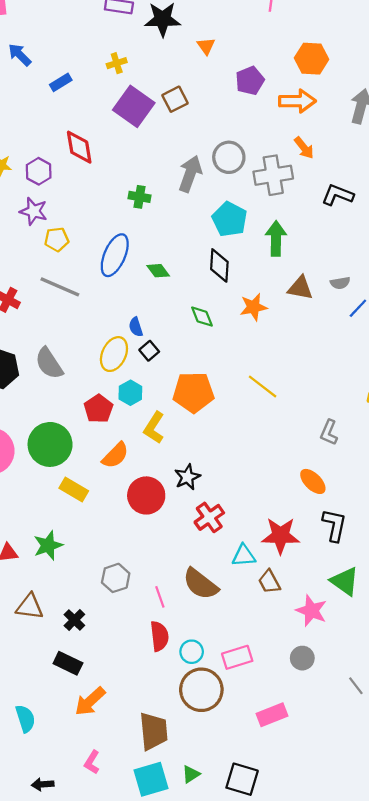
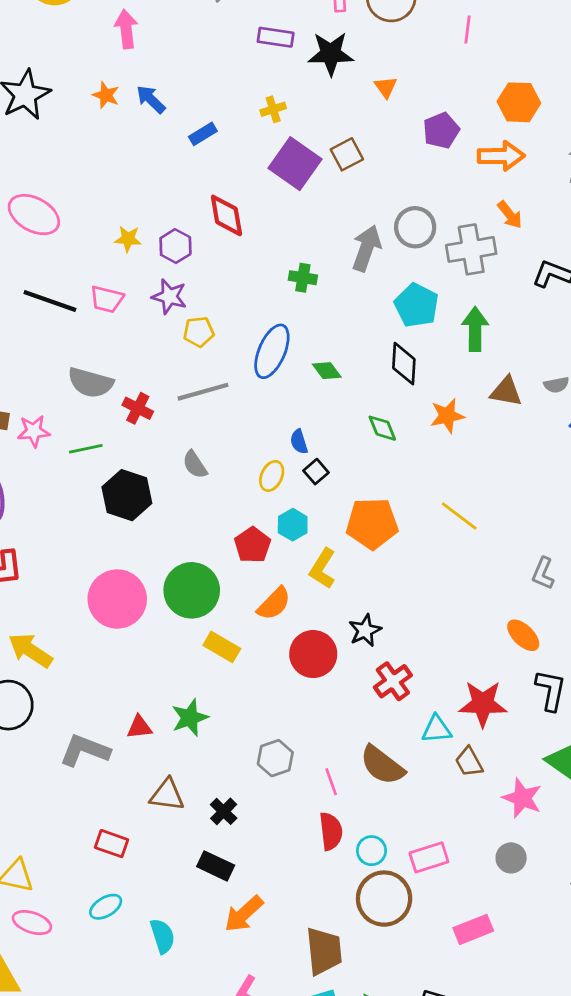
gray line: (60, 287) -> (203, 392), turned -39
yellow ellipse: (114, 354) -> (272, 476), size x0.7
gray semicircle: (49, 363) -> (195, 465), moved, size x0.7

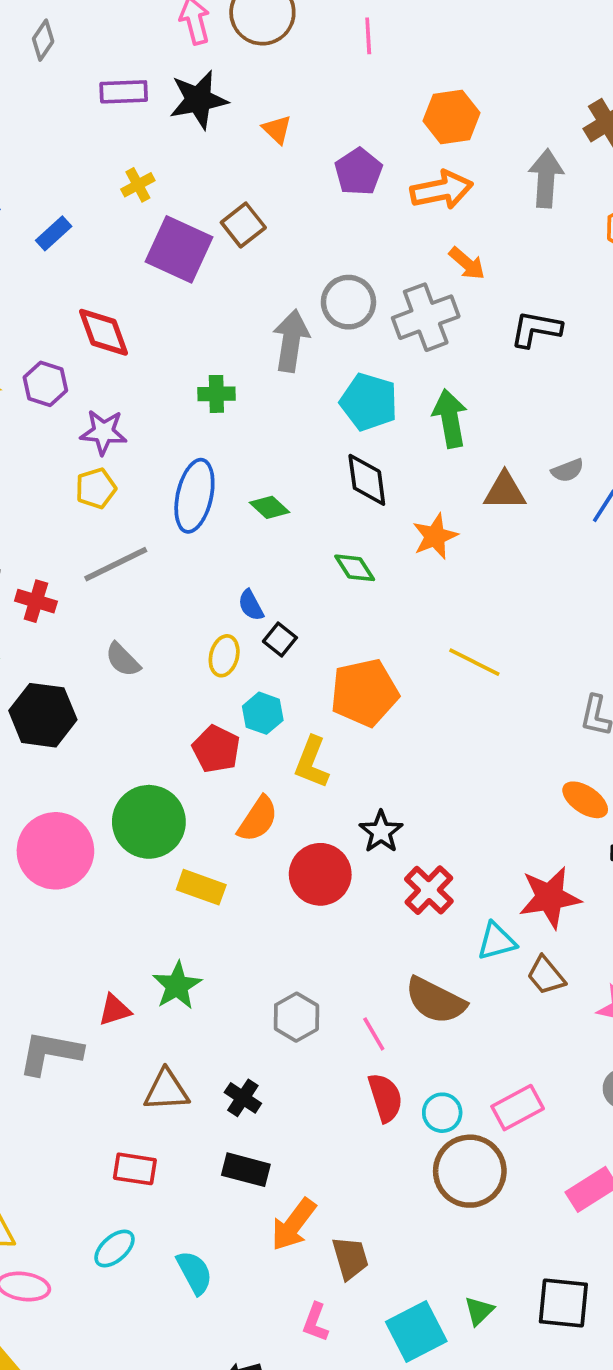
purple star: (169, 297) -> (103, 432), moved
red rectangle: (112, 844) -> (135, 1169), moved
brown trapezoid: (324, 951) -> (350, 1258), moved, size x0.7

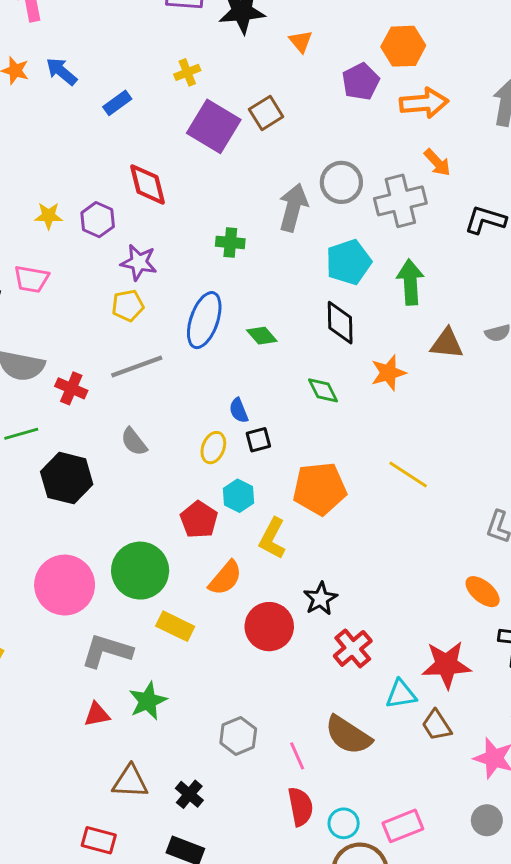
orange hexagon: (452, 117) -> (403, 46), moved
cyan pentagon: (369, 402) -> (349, 262), turned 30
black square: (280, 640) -> (258, 440), turned 30
gray L-shape: (50, 1053) -> (107, 651), moved

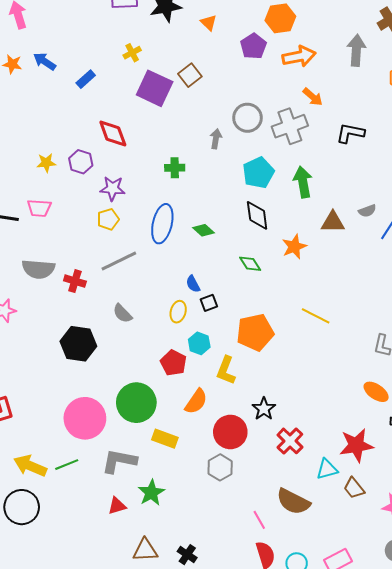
gray arrow: (293, 208) -> (216, 139), size x0.6
green line: (21, 434) -> (67, 465), moved
gray hexagon: (238, 736) -> (220, 467), moved

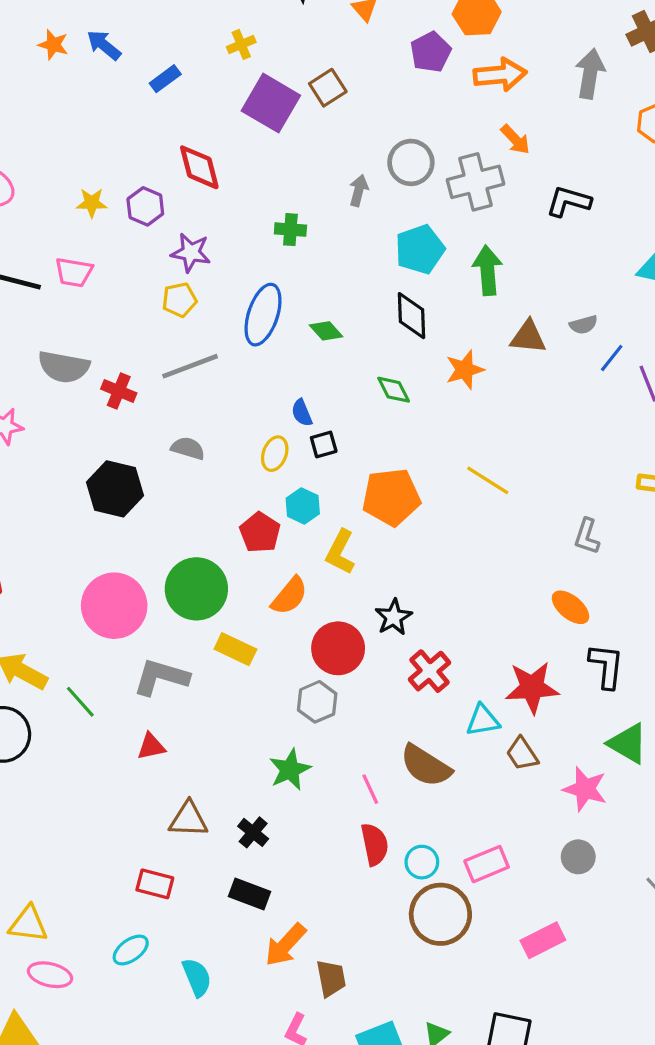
gray semicircle: (122, 313) -> (188, 448), turned 145
green line: (67, 465) -> (80, 702), moved, turned 65
green star: (151, 493) -> (290, 770), moved

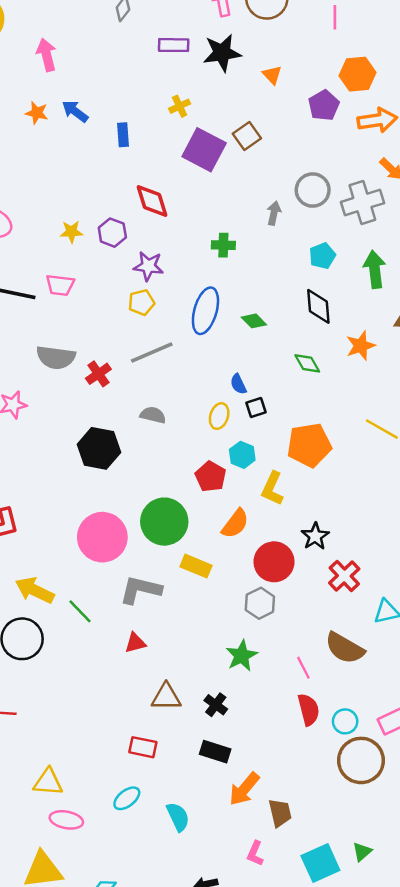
blue rectangle: (165, 79) -> (123, 135), turned -55
cyan pentagon: (420, 249) -> (322, 256), size x0.7
red cross: (119, 391) -> (98, 374), turned 35

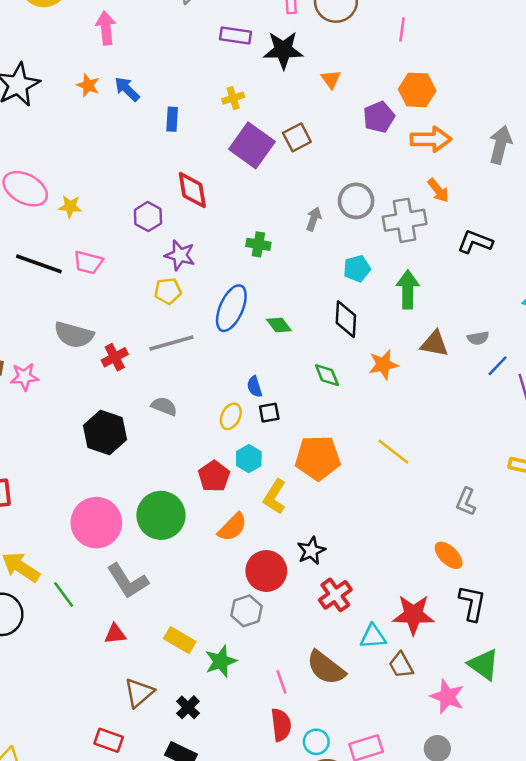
yellow star: (71, 232) -> (70, 207), moved
yellow rectangle: (196, 566) -> (180, 640), moved
gray L-shape: (140, 590) -> (128, 581), turned -144
brown triangle: (166, 697) -> (139, 693), turned -48

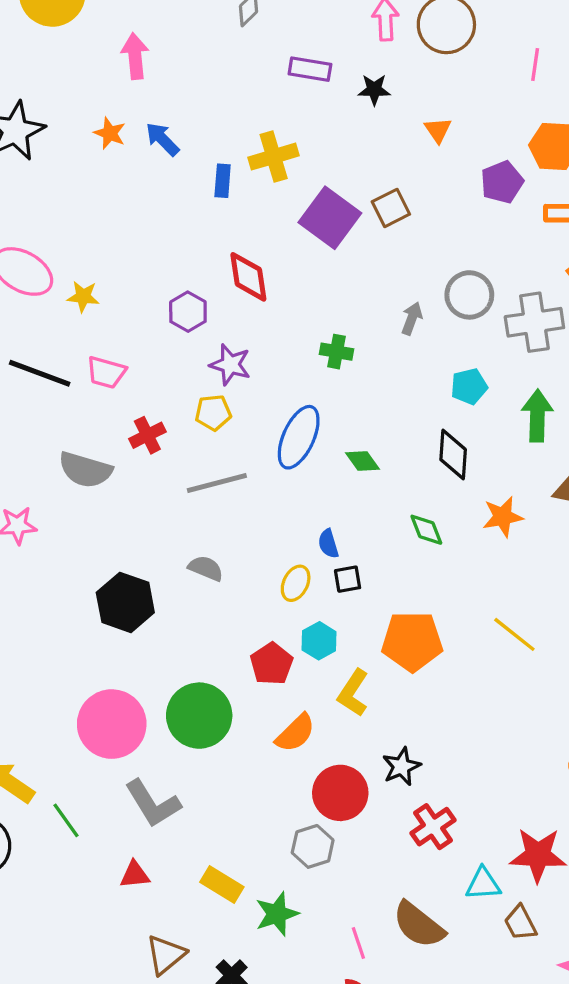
black star: (283, 50) -> (374, 90), size x0.6
yellow cross: (233, 98) -> (274, 157), moved, size x1.6
red cross: (115, 357) -> (147, 435), moved

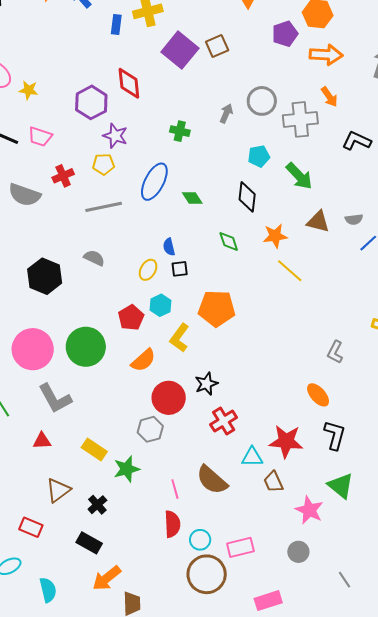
purple hexagon: (188, 312) -> (91, 102), size x1.4
green arrow: (537, 416) -> (299, 176), turned 132
yellow line: (514, 634) -> (290, 271), moved

